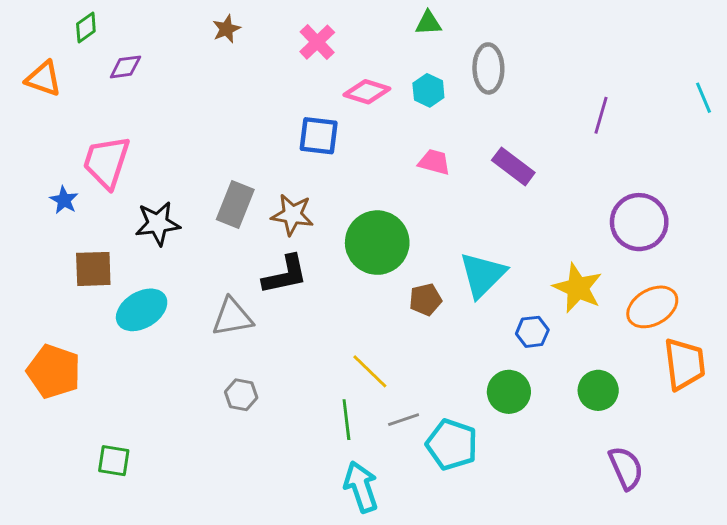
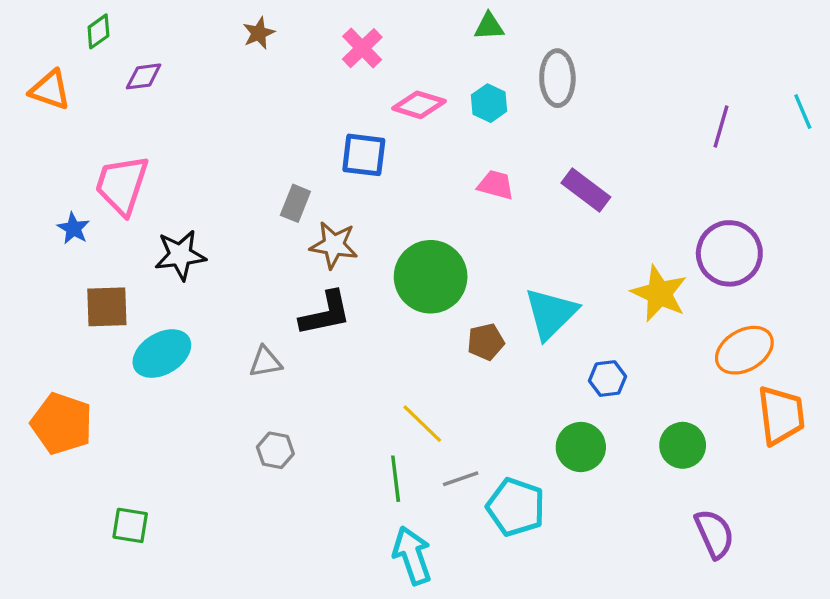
purple line: (601, 115) -> (721, 127), moved
gray rectangle: (235, 205) -> (295, 203), moved, size x0.7
yellow star: (578, 288) -> (659, 293), moved
gray triangle: (232, 317) -> (265, 362), size x0.7

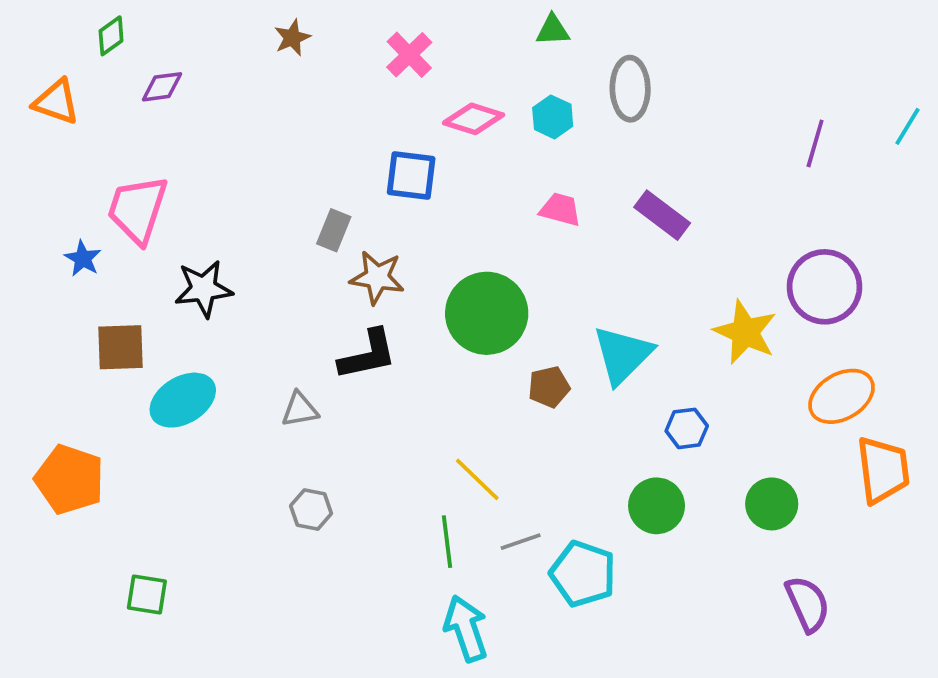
cyan line: (803, 112) -> (908, 126), turned 54

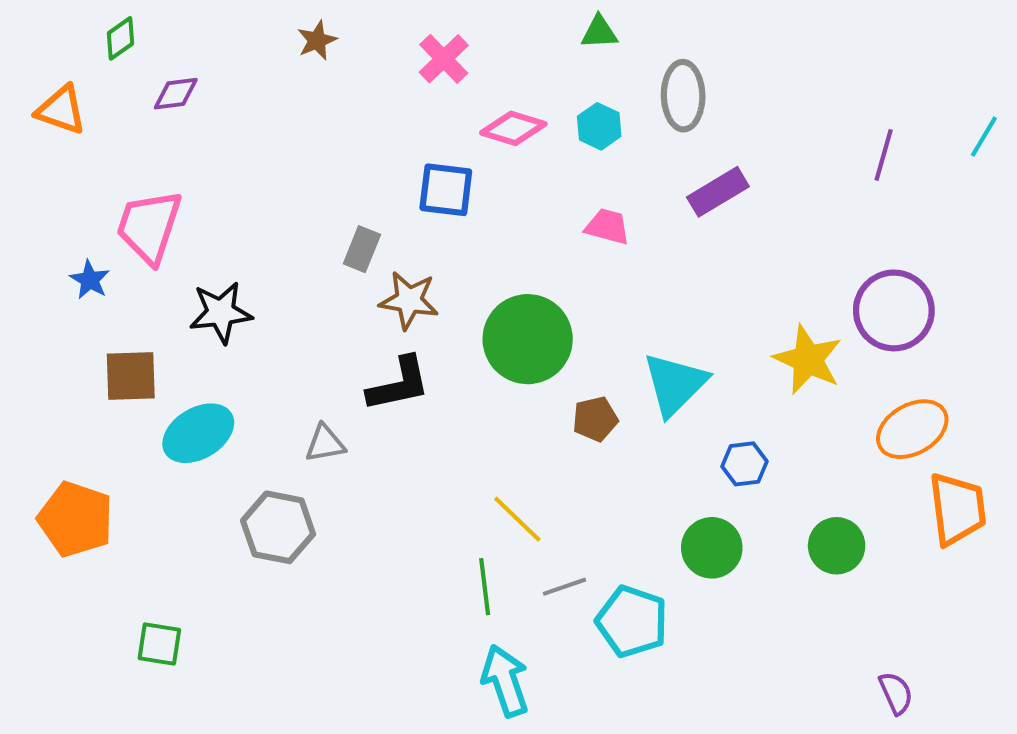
purple rectangle: (662, 215) -> (718, 192), moved, turned -68
gray hexagon: (311, 510) -> (278, 527), moved, size x1.6
purple semicircle: (808, 604) -> (896, 693), moved, size x0.7

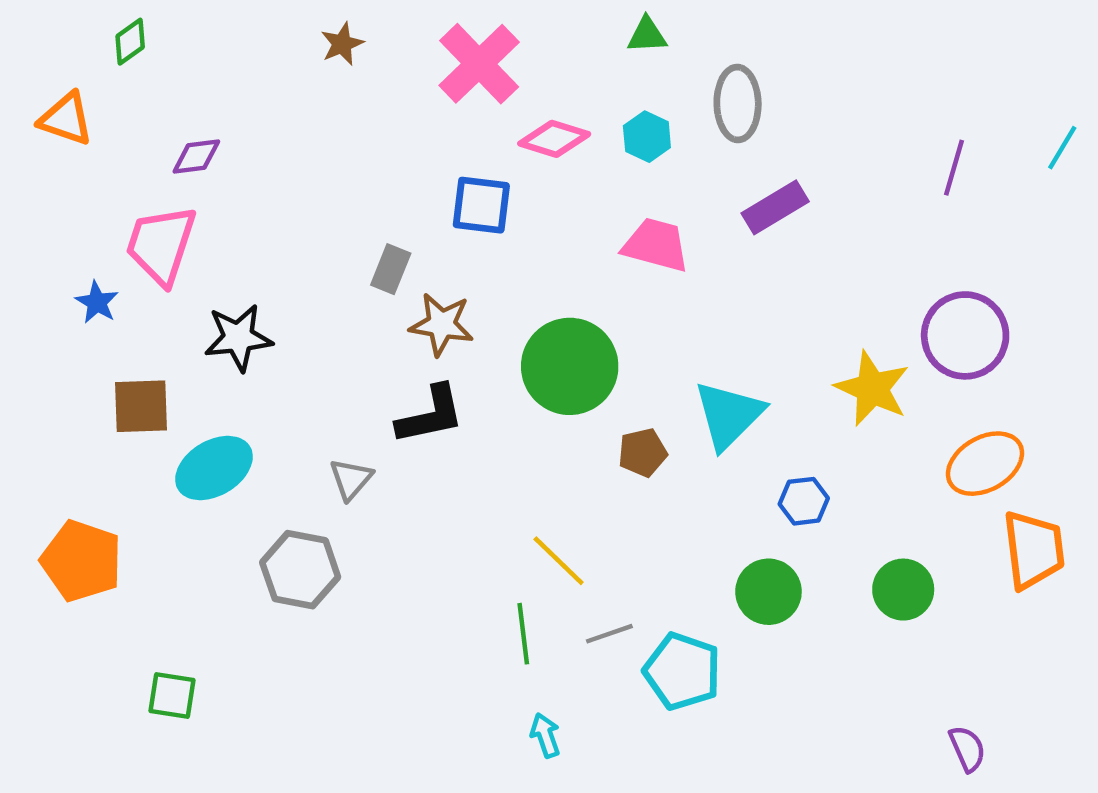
pink cross: (444, 59) -> (479, 64), size x1.5
purple diamond: (176, 94) -> (196, 157), moved
pink trapezoid: (607, 227) -> (656, 245), size x1.4
gray triangle: (325, 443) -> (351, 479), turned -39
cyan arrow: (505, 681) -> (545, 735), size x0.6

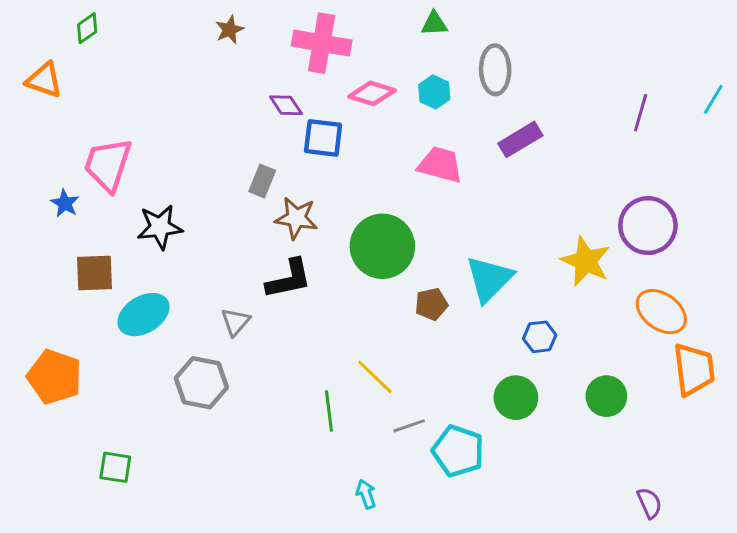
pink cross: (479, 64) -> (322, 43), turned -36
purple diamond: (196, 157) -> (286, 105), moved, turned 64
orange ellipse: (985, 464) -> (661, 312), turned 66
green line: (523, 634) -> (329, 411), moved

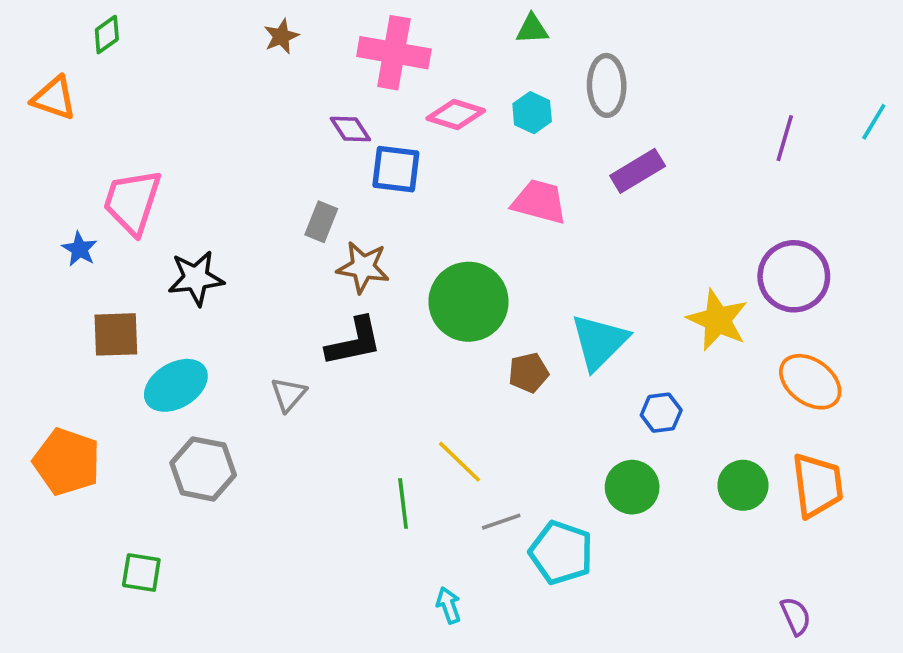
orange trapezoid: (694, 369) -> (817, 485), moved
gray hexagon: (201, 383) -> (203, 469), moved

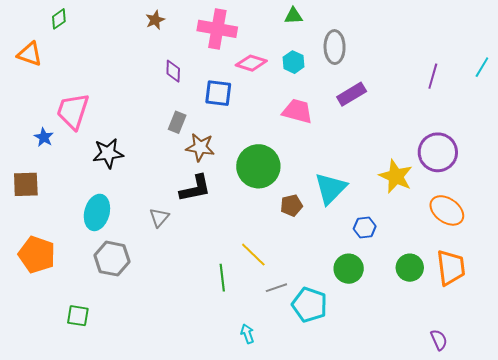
purple diamond: (350, 129) -> (173, 71), moved, turned 35
brown square: (116, 334) -> (26, 184), moved
cyan ellipse: (176, 385) -> (97, 212), turned -44

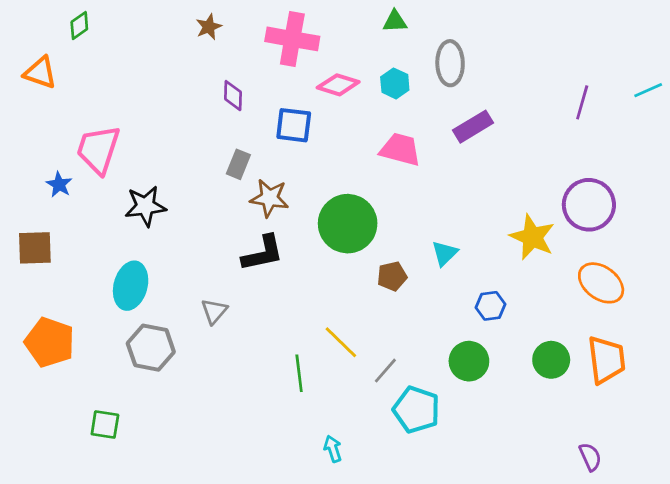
cyan line: (482, 67) -> (648, 90), turned 35
cyan triangle: (331, 188) -> (445, 253), size x0.6
gray triangle: (159, 217) -> (214, 311), moved
gray line: (276, 288) -> (385, 371), moved, turned -30

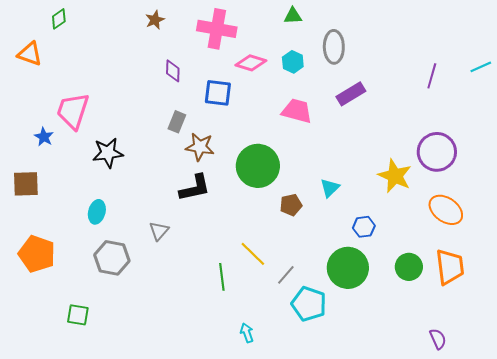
cyan ellipse: (131, 286) -> (97, 212), size x0.7
green circle: (469, 361) -> (348, 268), size x1.4

